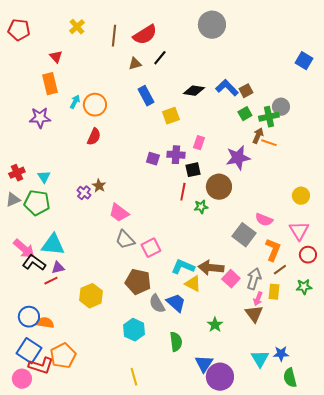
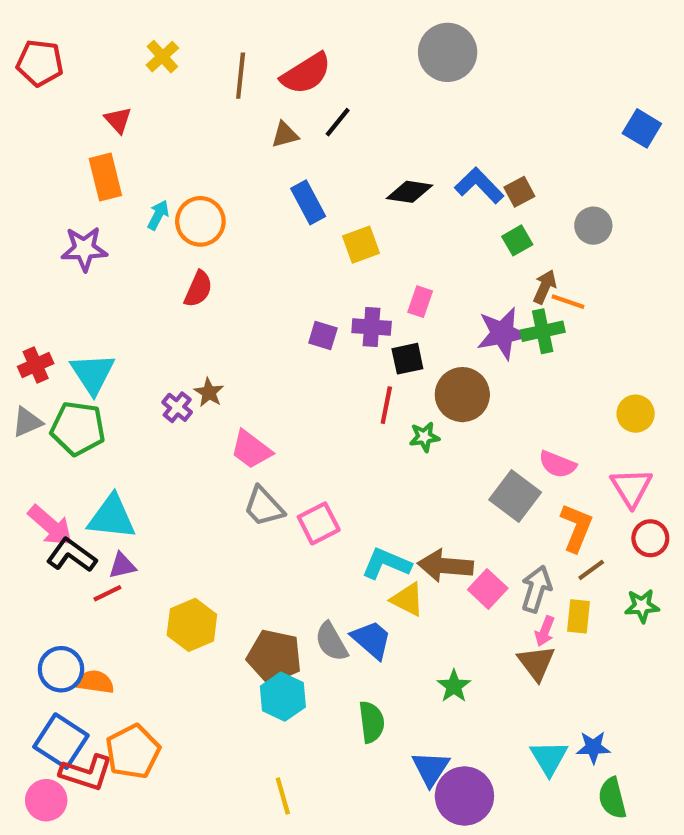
green cross: (269, 117) -> (543, 331), moved
cyan triangle: (44, 177) -> (93, 373), size x1.6
brown pentagon: (138, 282) -> (274, 657), moved

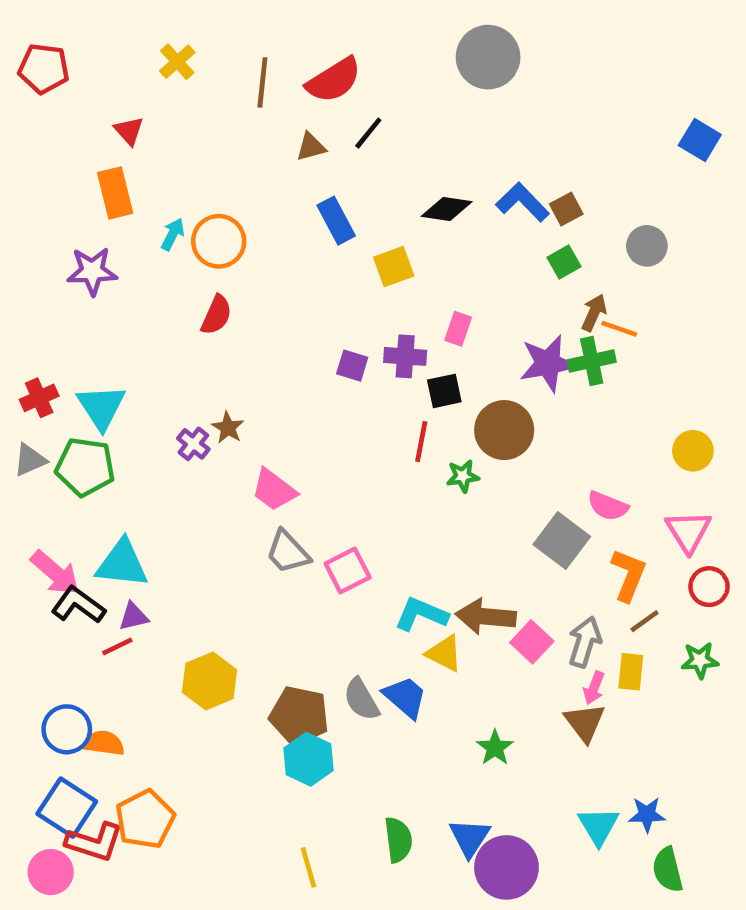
green semicircle: (372, 722) -> (398, 840), moved

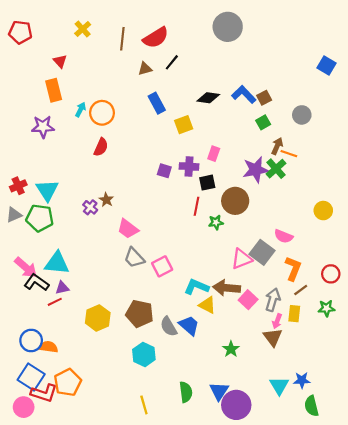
green cross: (592, 361) -> (276, 169), turned -30
pink triangle: (688, 531) -> (242, 259), moved, turned 40
brown pentagon: (299, 716) -> (140, 314), moved

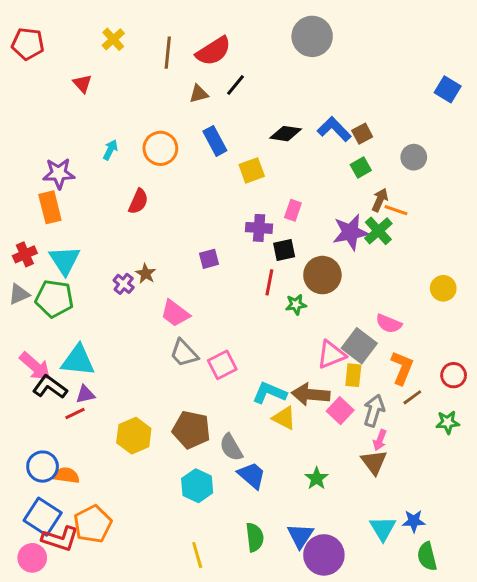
orange rectangle: (54, 90) -> (50, 207), moved
orange circle: (102, 113) -> (160, 148), moved
purple square: (164, 171) -> (209, 259), moved, turned -32
yellow rectangle: (294, 314) -> (353, 375), moved
blue trapezoid: (189, 325) -> (252, 475), moved

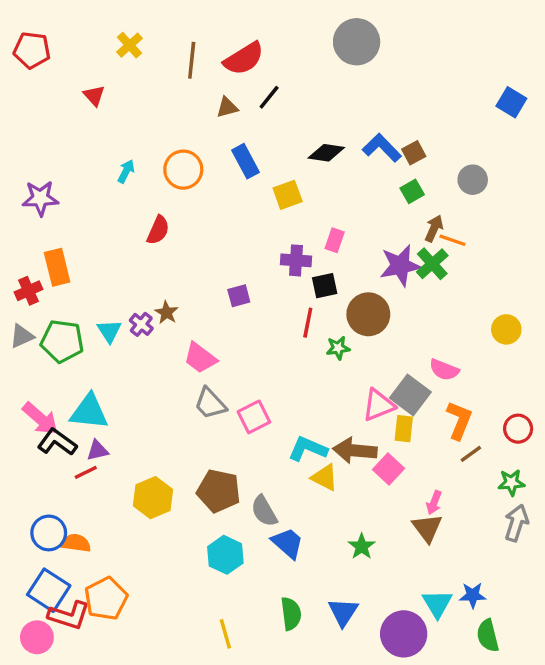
purple star: (59, 173) -> (40, 198), moved
orange rectangle: (50, 207) -> (57, 267), moved
cyan triangle: (65, 260) -> (109, 331), moved, size x0.7
gray arrow: (374, 411) -> (516, 523), moved
purple circle: (324, 555) -> (404, 634), moved

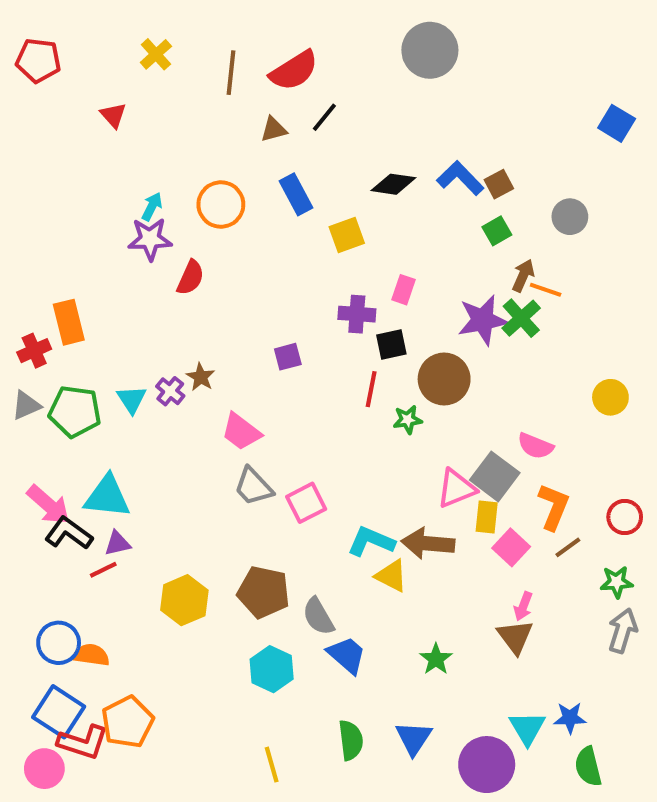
purple star: (40, 198) -> (150, 239), moved
pink square: (389, 469) -> (511, 547), moved

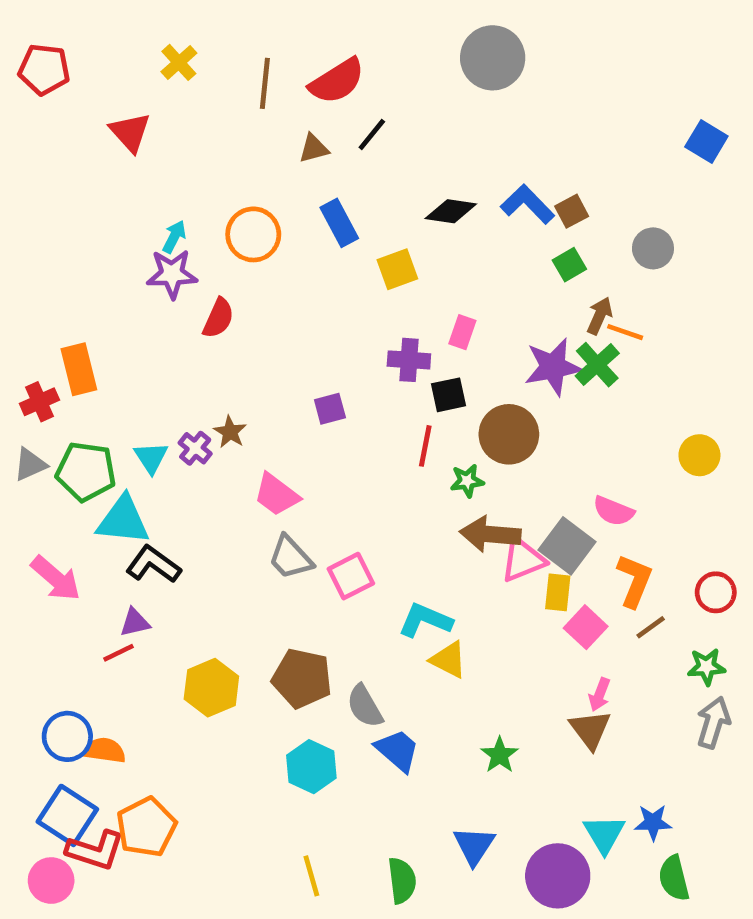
red triangle: (113, 115) -> (130, 132), size x1.4
cyan triangle: (107, 497) -> (123, 520), moved
black L-shape: (69, 533) -> (153, 564), moved
brown arrow: (428, 543) -> (490, 534), moved
green semicircle: (351, 740) -> (402, 881), moved

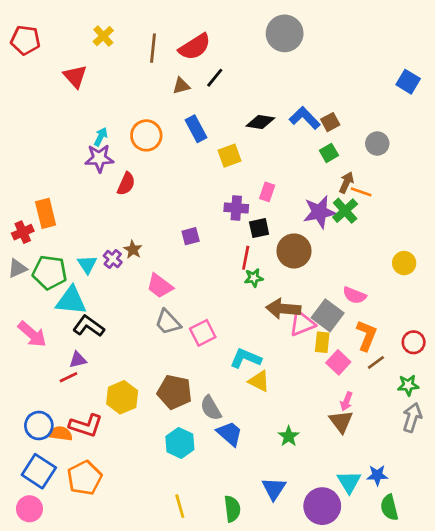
green star: (467, 481) -> (254, 278), moved
red L-shape: (95, 850) -> (86, 426), moved

